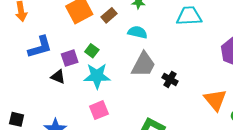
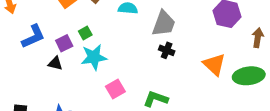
green square: (92, 51) -> (85, 33), turned 32
gray trapezoid: (143, 65) -> (164, 24), moved
pink square: (99, 110) -> (115, 89), moved

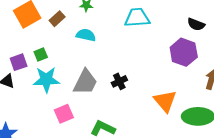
gray trapezoid: (164, 24) -> (85, 82), moved
black cross: (167, 50) -> (119, 81), turned 35

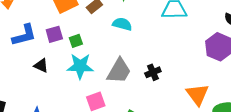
purple square: (19, 62) -> (54, 34), moved

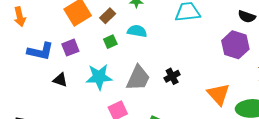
blue L-shape: (24, 35) -> (40, 51), turned 32
green square: (76, 41) -> (110, 42), moved

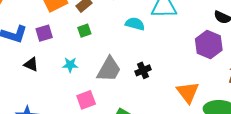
cyan semicircle: (137, 31) -> (135, 24), moved
cyan star: (99, 77) -> (70, 65), size x0.6

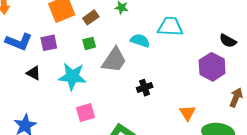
cyan star: (70, 65) -> (72, 76), size x1.8
gray trapezoid: (109, 69) -> (114, 60), moved
orange triangle: (188, 92) -> (187, 113), size x0.7

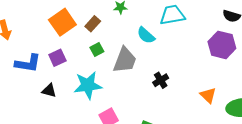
cyan semicircle: (140, 41) -> (146, 35), turned -144

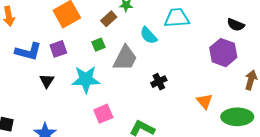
brown rectangle: (93, 24) -> (109, 19), moved
black triangle: (49, 91) -> (47, 81), turned 42

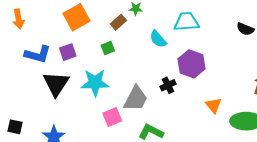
purple hexagon: (223, 53) -> (191, 64), moved
gray trapezoid: (125, 58) -> (136, 99), moved
black triangle: (47, 81) -> (56, 84), size x1.8

